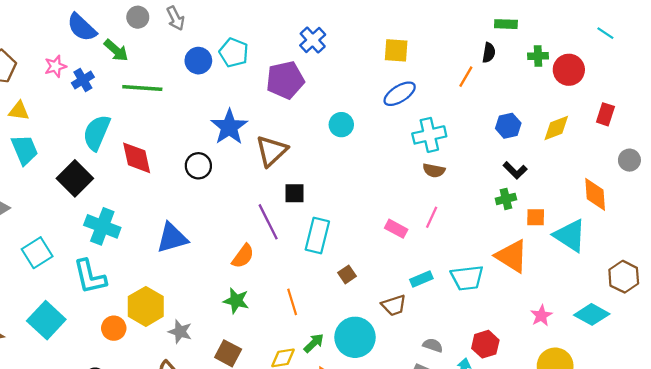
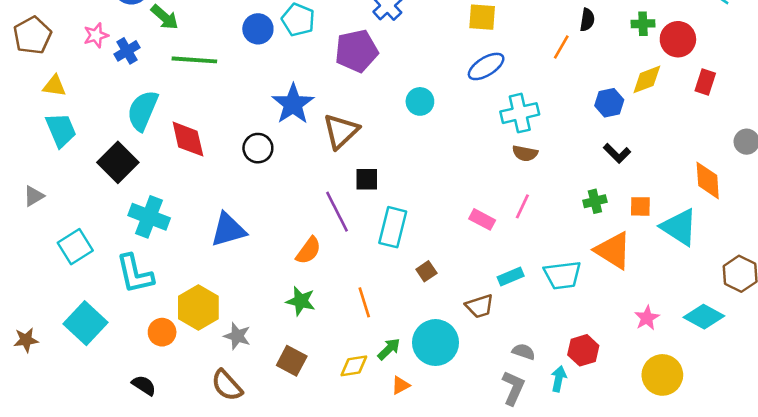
red rectangle: (605, 114) -> (705, 82), moved
yellow diamond: (556, 128) -> (647, 79), moved
green cross: (506, 199) -> (595, 201), moved

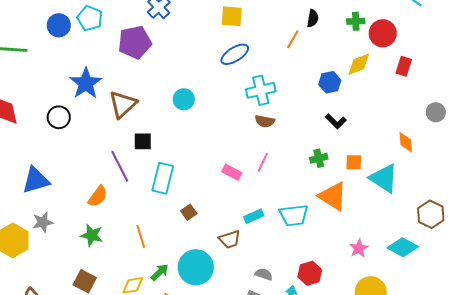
cyan circle: (420, 101) -> (184, 99), moved
orange diamond: (708, 181) -> (406, 142), size x0.7
gray star: (237, 336) -> (43, 222), moved, turned -30

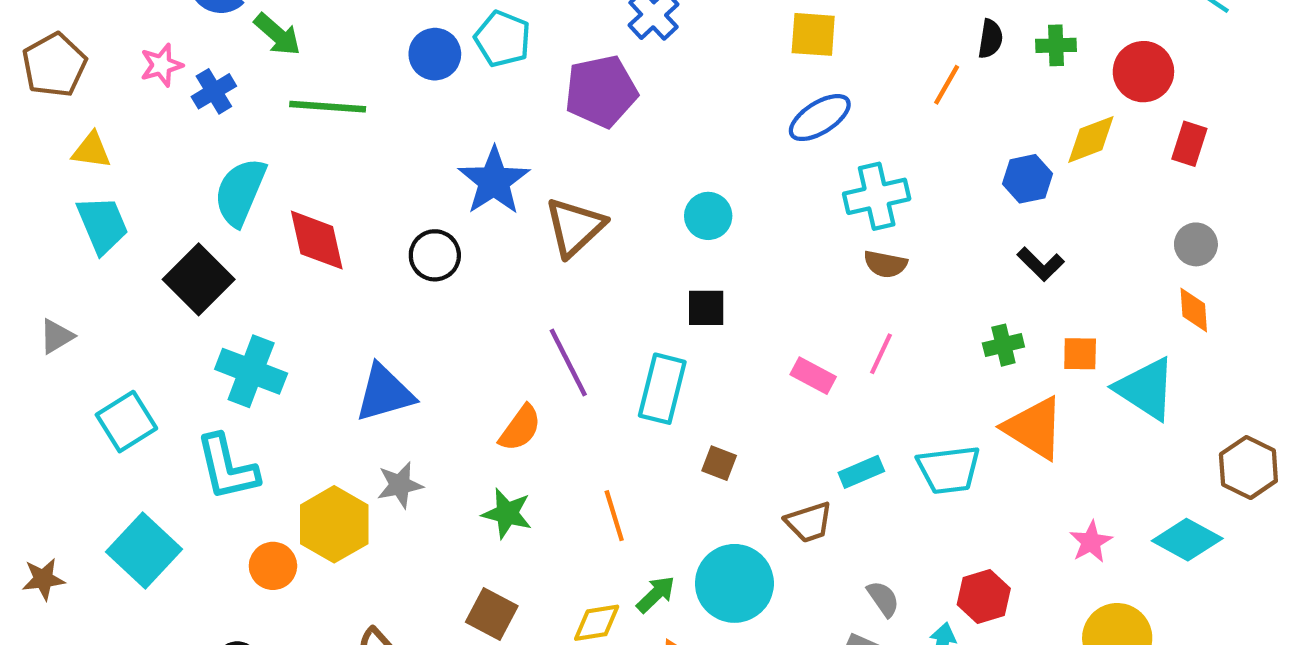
green cross: (356, 21) -> (1056, 45), moved
gray circle: (436, 112) -> (1196, 244), moved
black square: (143, 141) -> (706, 308), moved
brown square: (189, 212) -> (719, 463), turned -35
gray semicircle: (264, 274) -> (883, 599), turned 36

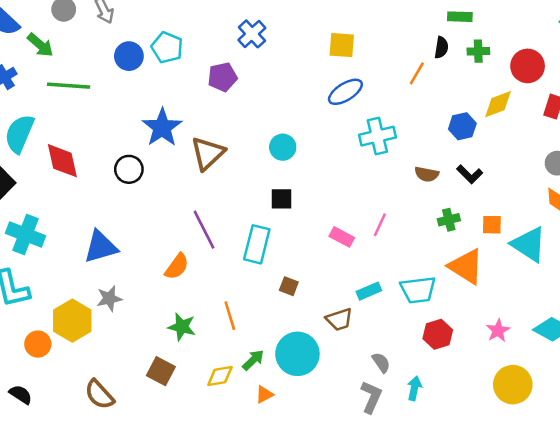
purple pentagon: (601, 91) -> (222, 77), size x0.7
brown semicircle: (885, 264) -> (427, 174), moved
green star: (507, 513) -> (182, 327), moved
red hexagon: (984, 597) -> (438, 334), moved

